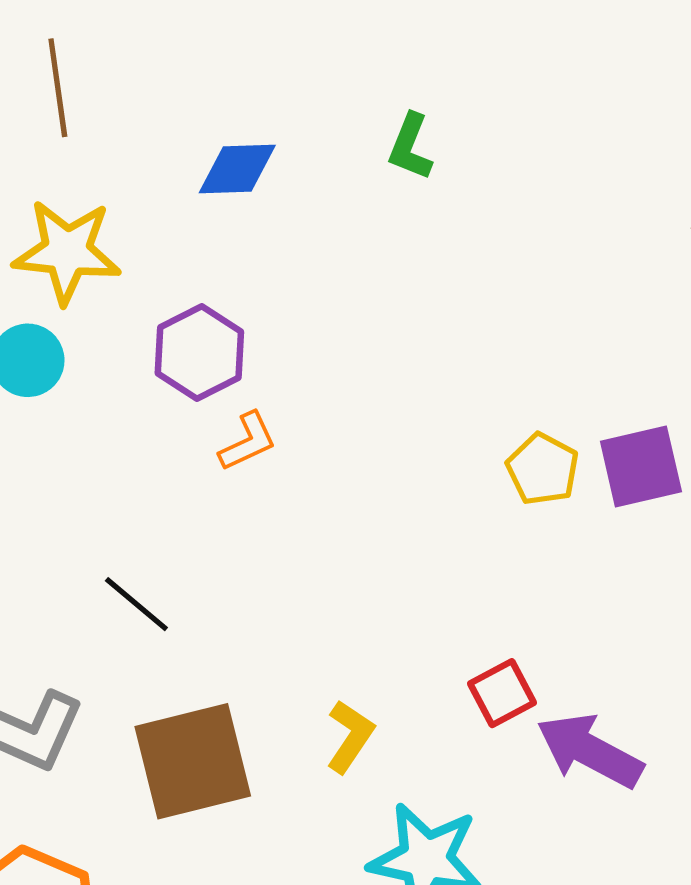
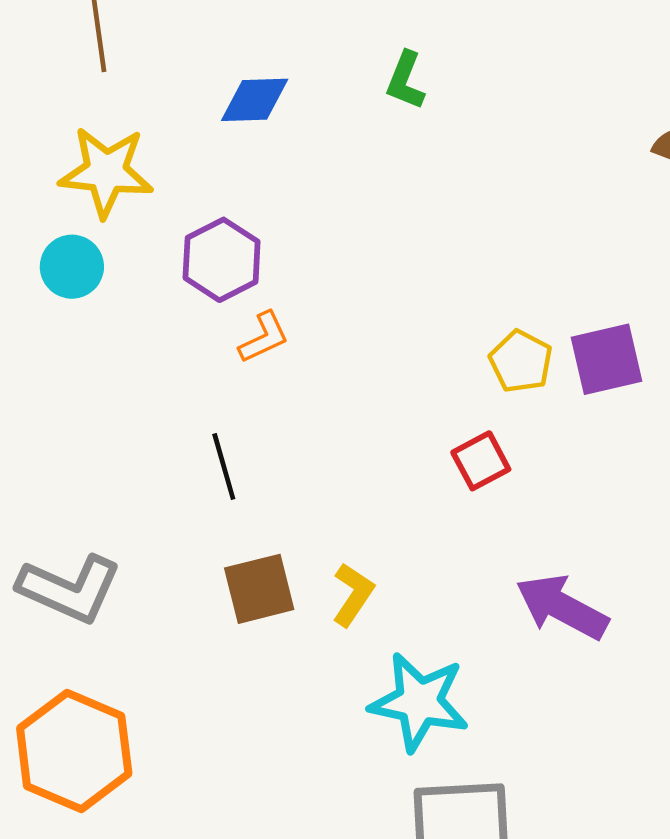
black line: (136, 604) -> (224, 467), moved, turned 34
red square: (502, 693) -> (481, 461), moved
brown square: (193, 761) -> (259, 589), moved, size x0.7

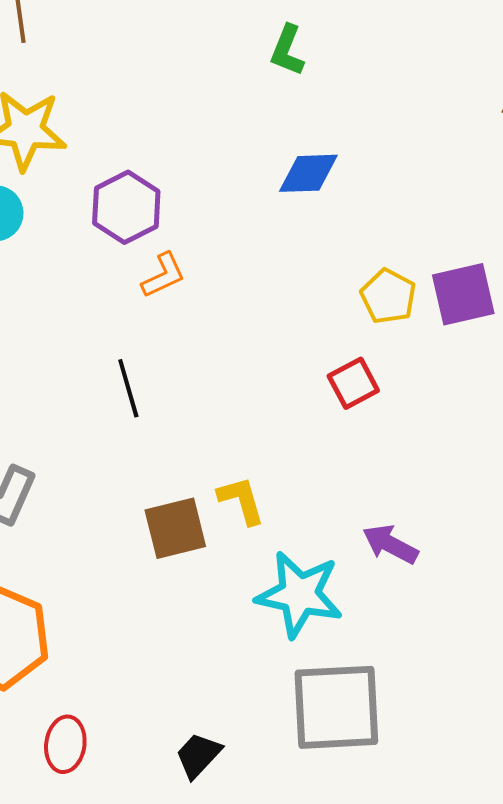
blue diamond: (255, 100) -> (308, 173), moved
brown square: (259, 589) -> (175, 528), moved
yellow L-shape: (353, 594) -> (241, 500), turned -50
purple arrow: (562, 607) -> (390, 544), moved, size x0.7

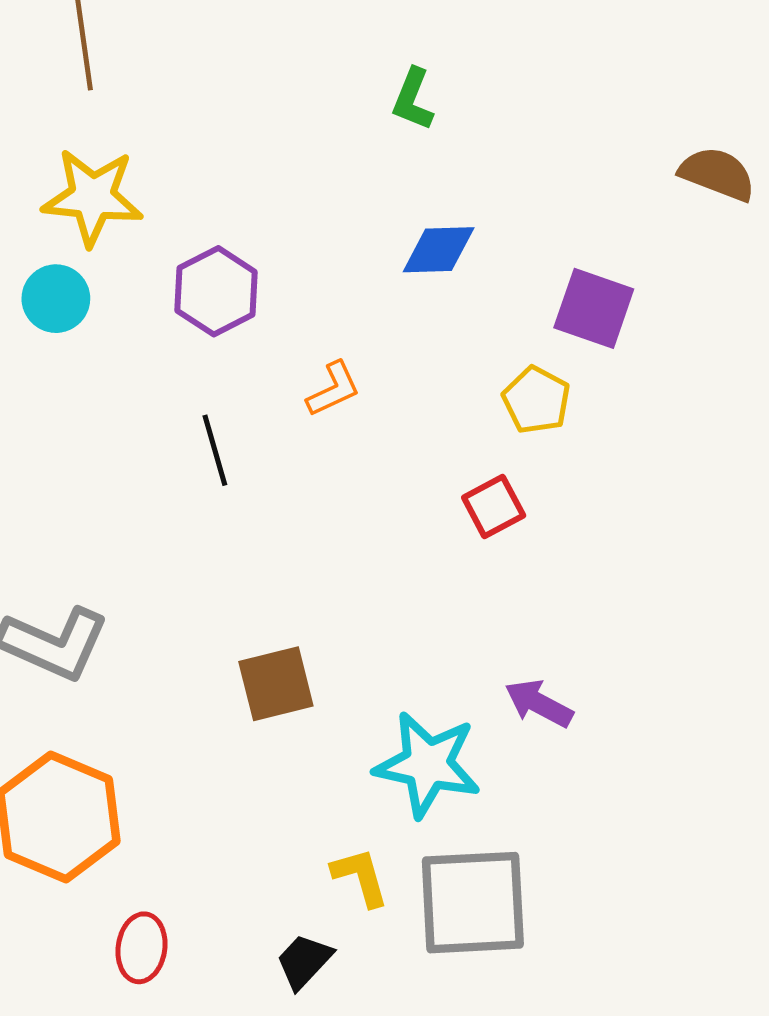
orange L-shape: (163, 275) -> (333, 389), moved
purple square: (463, 294) -> (594, 308), moved, turned 32
black line: (128, 388) -> (215, 450), moved
yellow L-shape: (241, 500) -> (360, 877), moved

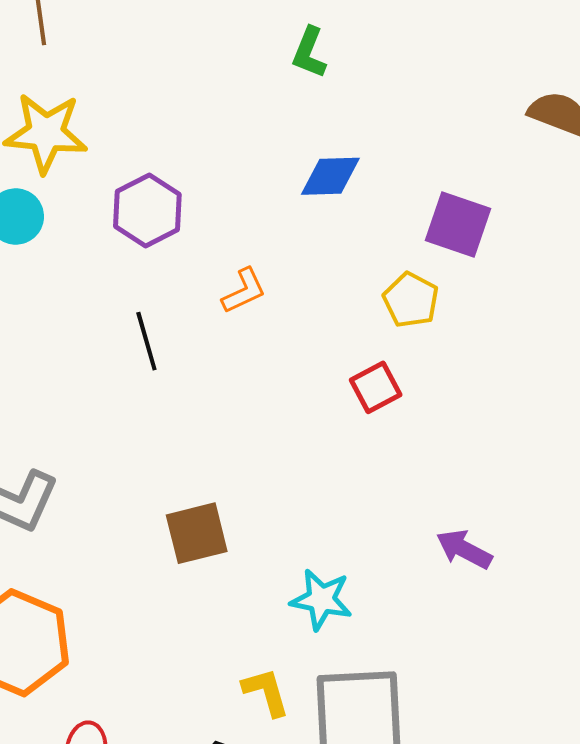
purple arrow: (539, 703) -> (464, 549), moved
cyan star: (428, 764) -> (321, 599), size x0.7

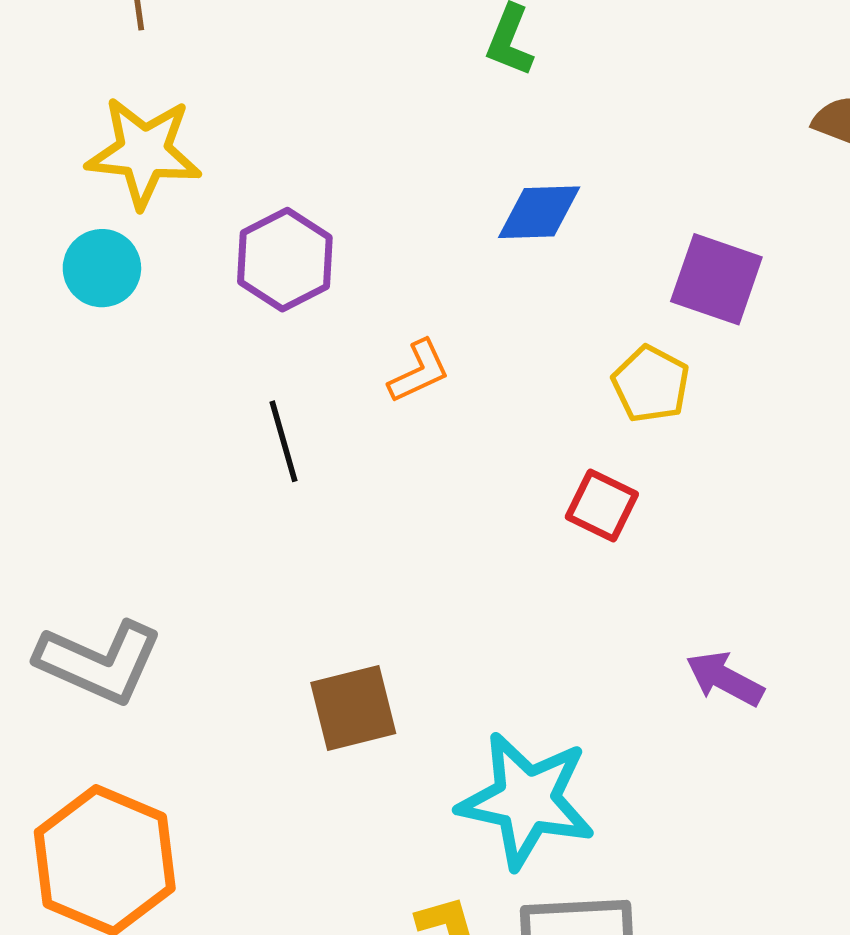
red square: (376, 387) -> (602, 506), turned -36
purple arrow: (464, 549) -> (725, 679), moved
cyan star: (321, 599) -> (526, 800), size x1.6

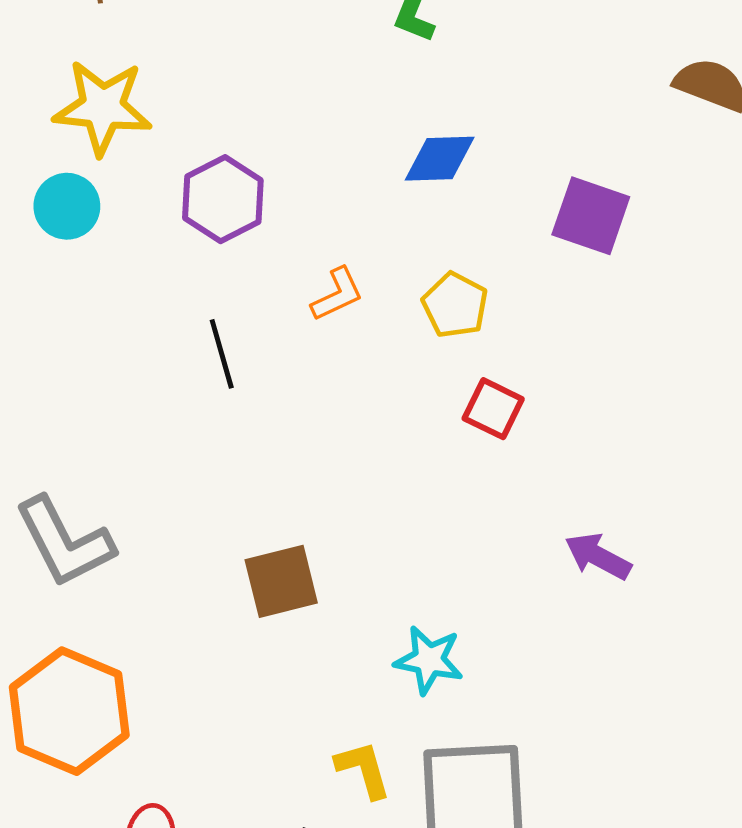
yellow pentagon: (651, 384) -> (455, 305), moved
gray L-shape: (99, 662) -> (64, 542), turned 39
cyan star: (526, 800) -> (429, 660), size x0.6

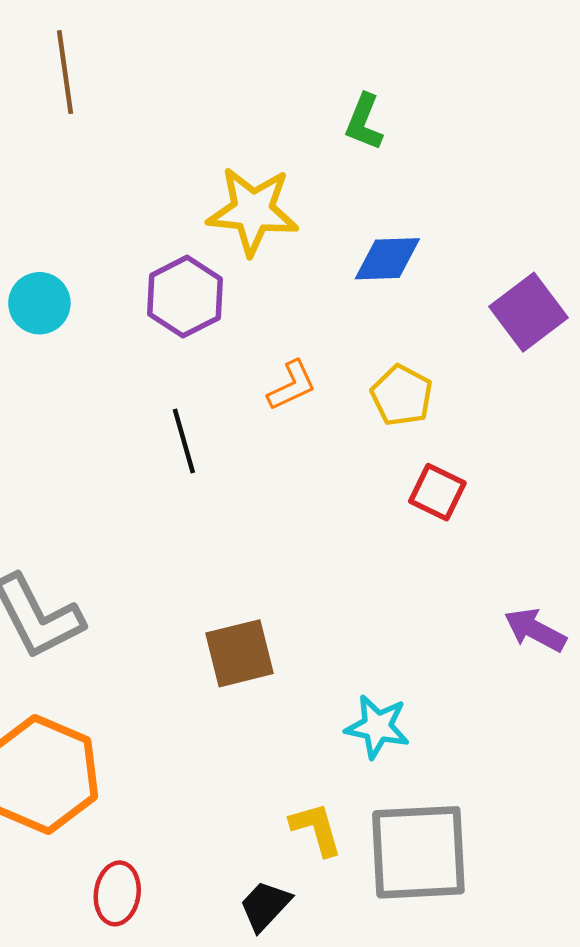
yellow star: (103, 107) -> (253, 211), moved
purple square: (591, 216) -> (528, 312), turned 34

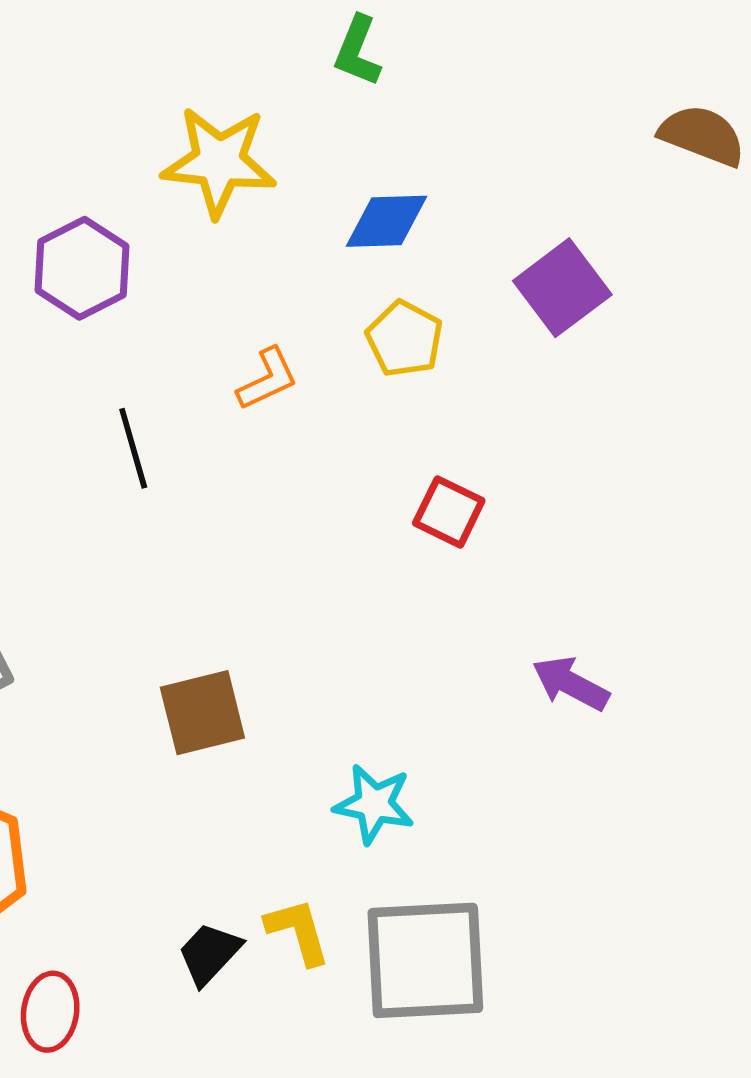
purple hexagon: (185, 297) -> (82, 268), moved
yellow pentagon: (402, 395) -> (405, 339), moved
black trapezoid: (265, 906) -> (209, 954), moved

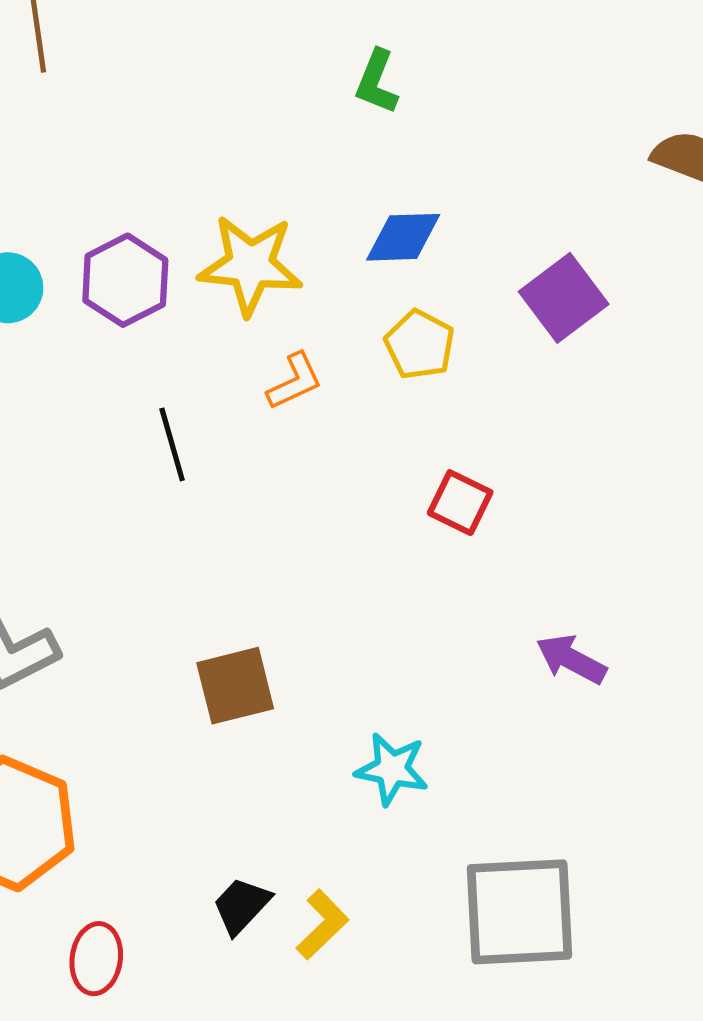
yellow star: (219, 162) -> (250, 265), moved
yellow L-shape: (298, 931) -> (322, 925), moved, turned 62
gray square: (425, 960) -> (519, 912), moved

